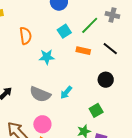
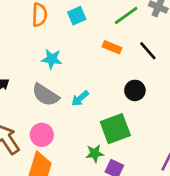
cyan square: (64, 31) -> (77, 16), moved
cyan star: (47, 57) -> (52, 59), moved
green square: (96, 110) -> (115, 129), size x1.6

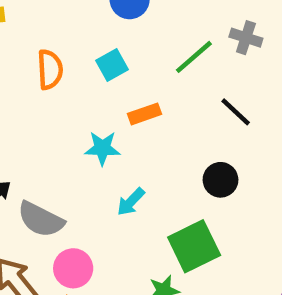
orange rectangle: (112, 47) -> (144, 114), moved, turned -36
cyan star: (52, 59) -> (102, 148), moved
gray semicircle: (45, 95) -> (41, 219), moved

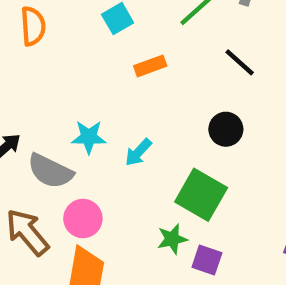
orange semicircle: (50, 69) -> (33, 26), moved
cyan star: (102, 148) -> (89, 137), moved
green square: (194, 246) -> (201, 195), turned -33

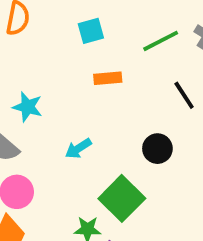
cyan star: (89, 137) -> (28, 107), moved

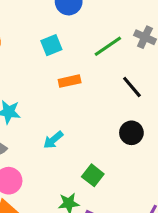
black circle: (157, 149) -> (131, 133), moved
green square: (122, 198) -> (93, 175), size x0.6

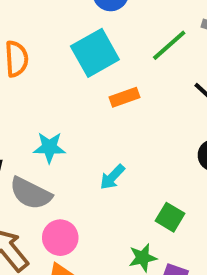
cyan square: (51, 45) -> (95, 53), size x1.6

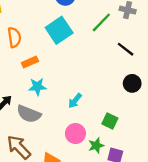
orange rectangle: (125, 97) -> (30, 62), moved
pink circle: (60, 238) -> (75, 134), moved

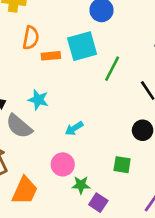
green line: (101, 22) -> (112, 69), moved, turned -35
orange rectangle: (30, 62) -> (51, 56), moved
green square: (110, 121) -> (122, 165), moved, turned -35

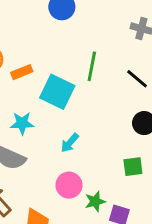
cyan square: (82, 46) -> (57, 92), moved, turned -32

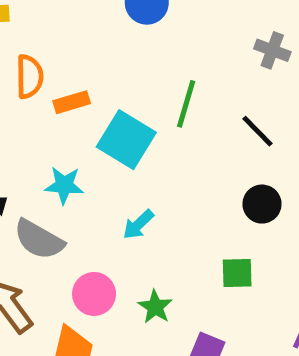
pink circle: (69, 185) -> (94, 294), moved
green star: (95, 201) -> (155, 307), moved, turned -30

